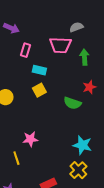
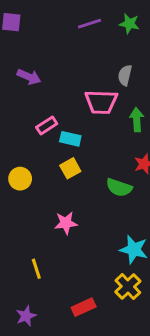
gray semicircle: (76, 27) -> (125, 75), turned -56
pink rectangle: (25, 50) -> (47, 126), moved, turned 40
pink star: (30, 139) -> (66, 223), moved

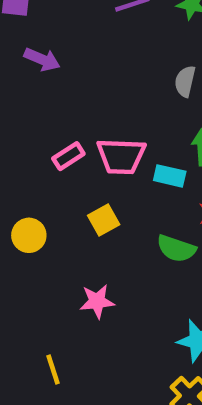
purple arrow: (29, 77) -> (42, 59), moved
pink trapezoid: (101, 102) -> (121, 156), moved
cyan rectangle: (70, 139) -> (170, 176), moved

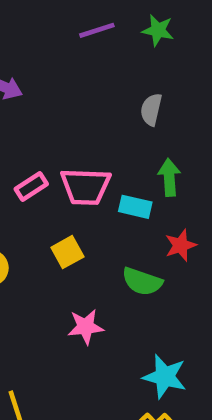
pink star: (97, 301) -> (86, 327), moved

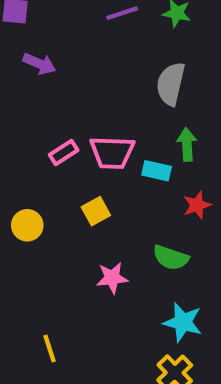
gray semicircle: (151, 109) -> (171, 84), size x1.5
green semicircle: (142, 281) -> (171, 258), moved

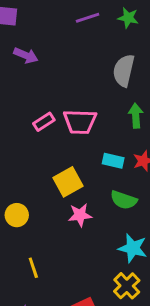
cyan rectangle: (157, 171) -> (113, 161), moved
yellow square: (96, 211) -> (68, 182), moved, size x1.4
yellow circle: (27, 225) -> (17, 215), moved

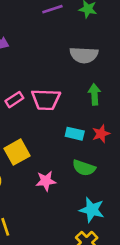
gray semicircle: (124, 70) -> (84, 55), turned -100
yellow square: (68, 182) -> (17, 152), moved

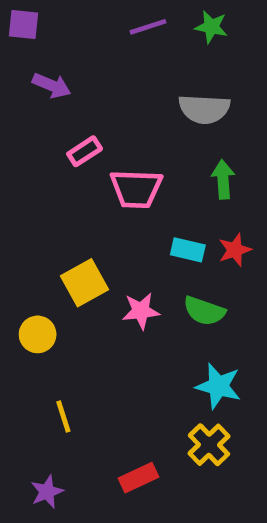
pink rectangle: (14, 100) -> (85, 151), moved
pink star: (46, 181) -> (141, 311), moved

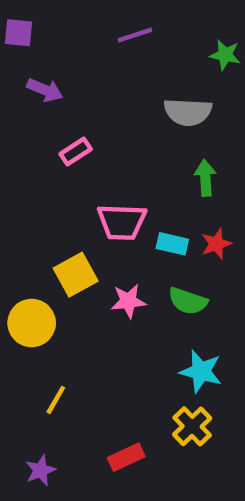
green star: (211, 27) -> (225, 55), moved
pink trapezoid: (136, 189) -> (122, 222), moved
yellow circle: (38, 334) -> (32, 323), size x1.4
yellow line: (63, 417) -> (56, 400), turned 48

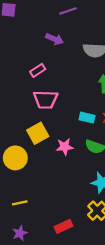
purple arrow: (45, 90) -> (55, 39), moved
pink trapezoid: (122, 222) -> (46, 100), moved
yellow line: (56, 400) -> (20, 203), moved, turned 48

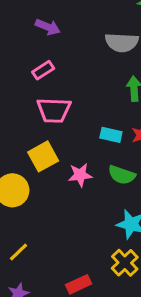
purple arrow: (55, 39) -> (48, 27), moved
yellow line: (20, 203) -> (18, 252), turned -32

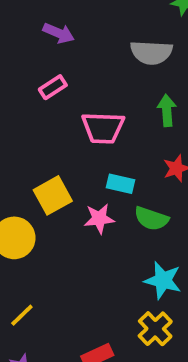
pink trapezoid: (54, 110) -> (103, 128), moved
cyan rectangle: (111, 135) -> (120, 184), moved

